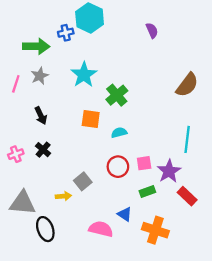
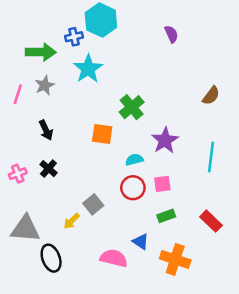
cyan star: (84, 75) -> (88, 69), moved
brown semicircle: (187, 85) -> (211, 96), size x0.7
cyan semicircle: (119, 133) -> (134, 160), moved
purple star: (169, 171) -> (165, 140), moved
yellow arrow: (63, 196) -> (72, 221), turned 140

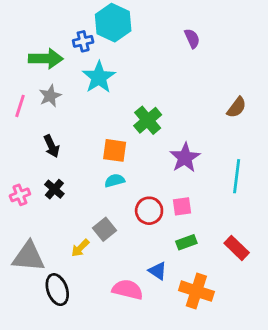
cyan semicircle: (134, 160) -> (115, 181), moved

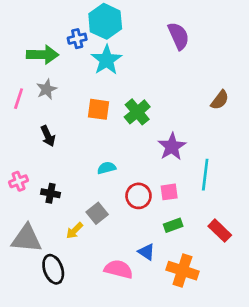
purple semicircle: (192, 38) -> (178, 36), size x1.5
cyan star: (99, 77) -> (107, 60), moved
orange square: (115, 150) -> (99, 109), moved
cyan line: (237, 176) -> (205, 175), moved
black cross: (54, 189) -> (51, 193), moved, turned -30

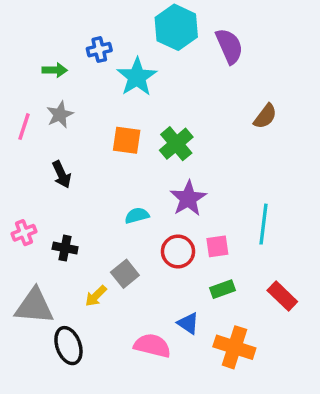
cyan hexagon: (105, 21) -> (176, 27), moved
green arrow: (43, 55) -> (55, 70), size x0.6
brown semicircle: (220, 100) -> (265, 116), moved
purple star: (172, 147) -> (188, 198), moved

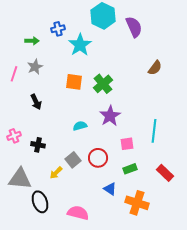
red circle: (178, 251) -> (98, 158), moved
pink semicircle: (152, 346) -> (78, 213), moved

